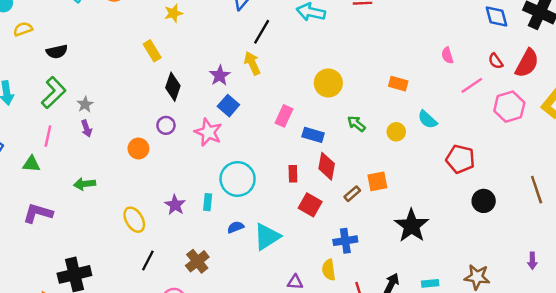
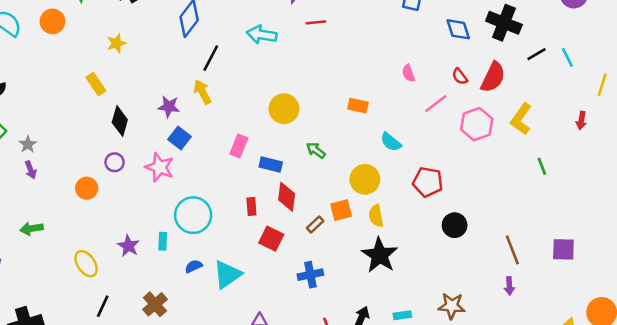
purple star: (220, 75) -> (169, 107), turned -30
yellow circle: (396, 132) -> (365, 179), moved, size x1.5
brown line: (537, 190) -> (512, 250), moved
yellow semicircle: (329, 270) -> (376, 216), moved

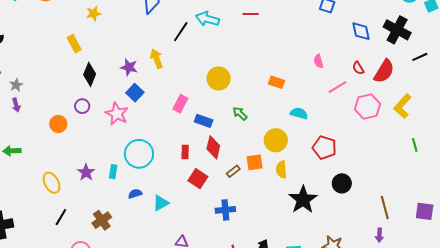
black line: (211, 58) -> (181, 32), moved
cyan semicircle: (391, 142) -> (299, 113), turned 150
black star: (380, 255) -> (303, 200), moved
cyan triangle: (227, 274) -> (161, 203), size x0.7

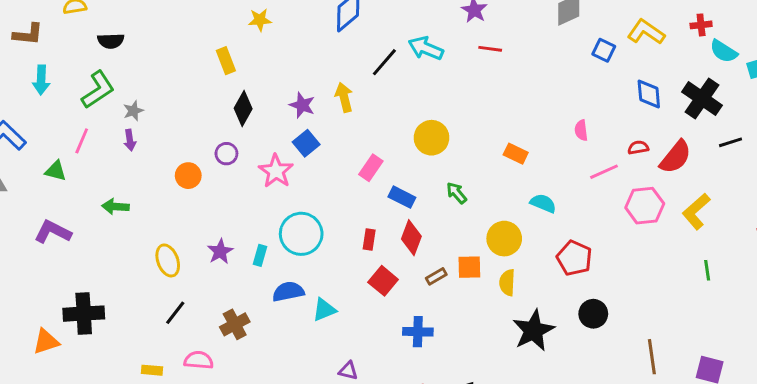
red semicircle: (358, 68) -> (638, 148), turned 104
blue semicircle: (135, 194) -> (288, 292), size x1.5

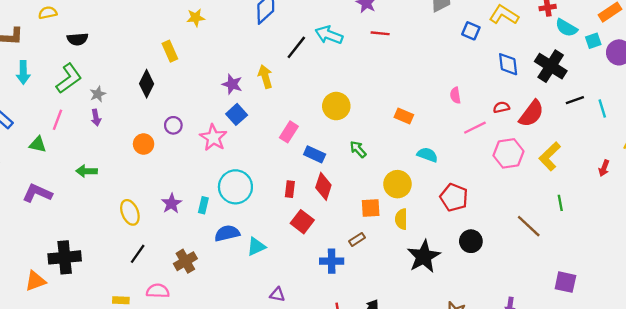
black diamond: (243, 109) -> (147, 84), moved
brown rectangle: (436, 276) -> (357, 239), moved
brown line: (652, 357) -> (529, 226), moved, turned -36

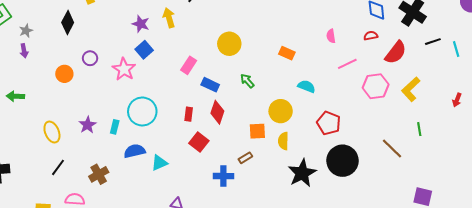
red semicircle: (501, 107) -> (371, 36), moved
black circle: (471, 241) -> (343, 161), size x1.6

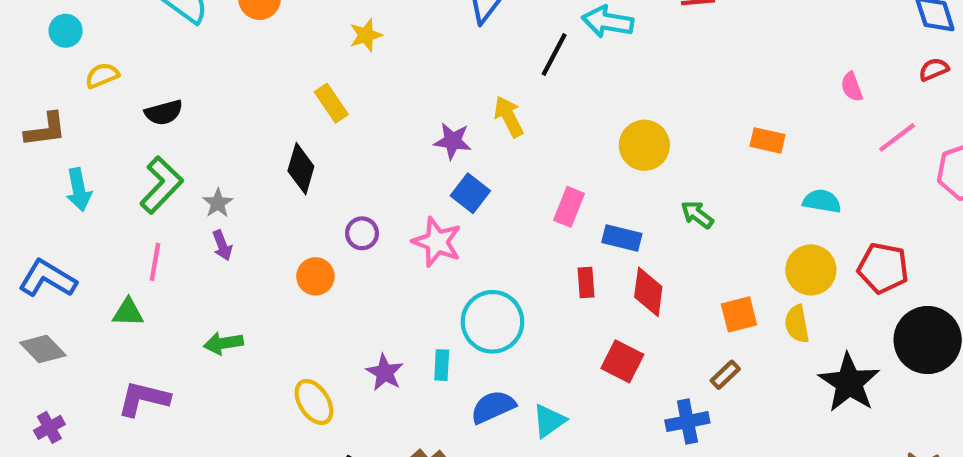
yellow circle: (281, 111) -> (811, 270), moved
red rectangle: (189, 114) -> (586, 283), moved

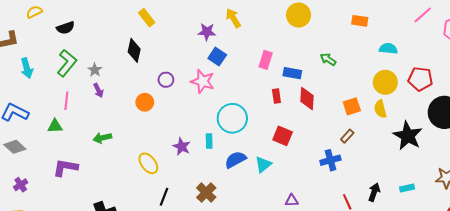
yellow circle: (644, 145) -> (299, 15), moved
red square: (622, 361) -> (283, 136), moved

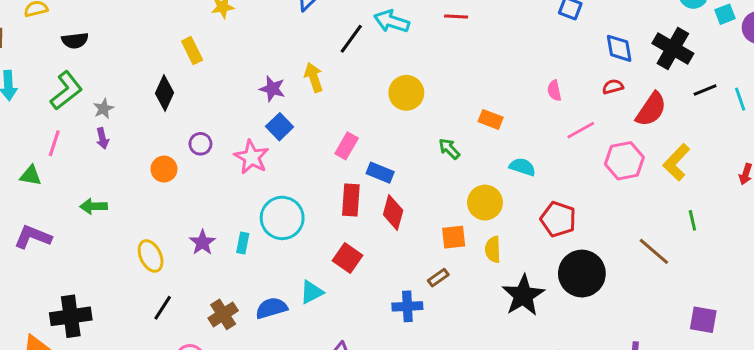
green arrow: (328, 59) -> (449, 149), moved
yellow circle: (385, 82) -> (485, 203), moved
red rectangle: (276, 96) -> (351, 200), size x1.5
blue semicircle: (235, 160) -> (271, 308), moved

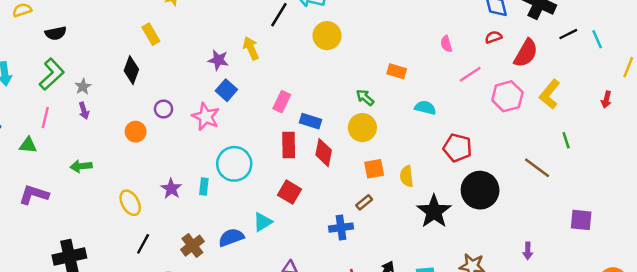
yellow circle: (406, 93) -> (327, 36), moved
yellow circle: (485, 203) -> (362, 128), moved

